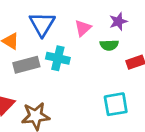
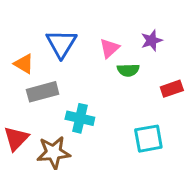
green semicircle: (109, 45) -> (128, 70), moved
cyan cross: (58, 58) -> (80, 118), moved

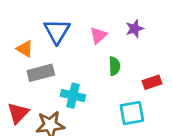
green semicircle: (128, 70) -> (114, 66), moved, turned -90
red rectangle: (172, 89) -> (152, 82), moved

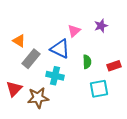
blue triangle: (57, 31) -> (60, 49), moved, turned -35
green semicircle: (114, 66) -> (87, 62), moved
gray rectangle: (41, 73) -> (31, 59), turned -36

